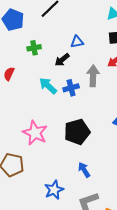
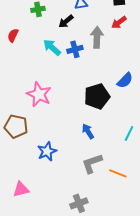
black pentagon: (77, 132) -> (97, 96), moved
blue star: (54, 190) -> (47, 151), moved

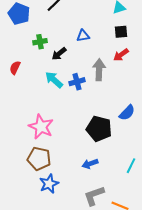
black arrow: (66, 21) -> (59, 54), moved
black pentagon: (97, 96) -> (99, 129), turned 30
brown pentagon: (16, 126) -> (39, 159), moved
blue arrow: (88, 131) -> (90, 164), turned -77

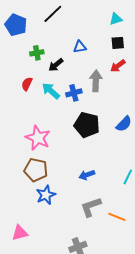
red semicircle: (15, 68) -> (27, 84), moved
black pentagon: (99, 129) -> (87, 125), moved

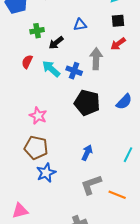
blue cross: (74, 93) -> (74, 71), turned 35
pink star: (38, 138) -> (38, 116), size x0.7
blue arrow: (87, 175) -> (87, 153), turned 133

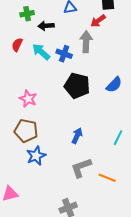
black arrow: (56, 43) -> (46, 26), turned 35
red arrow: (118, 44) -> (98, 21), moved

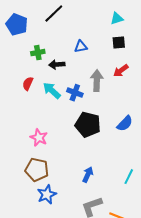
red arrow: (98, 21) -> (121, 71), moved

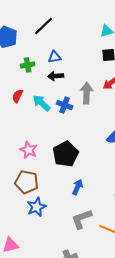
blue triangle: (81, 47) -> (55, 57), moved
black arrow: (57, 65) -> (56, 76), moved
black pentagon: (88, 125) -> (66, 154), moved, turned 30

